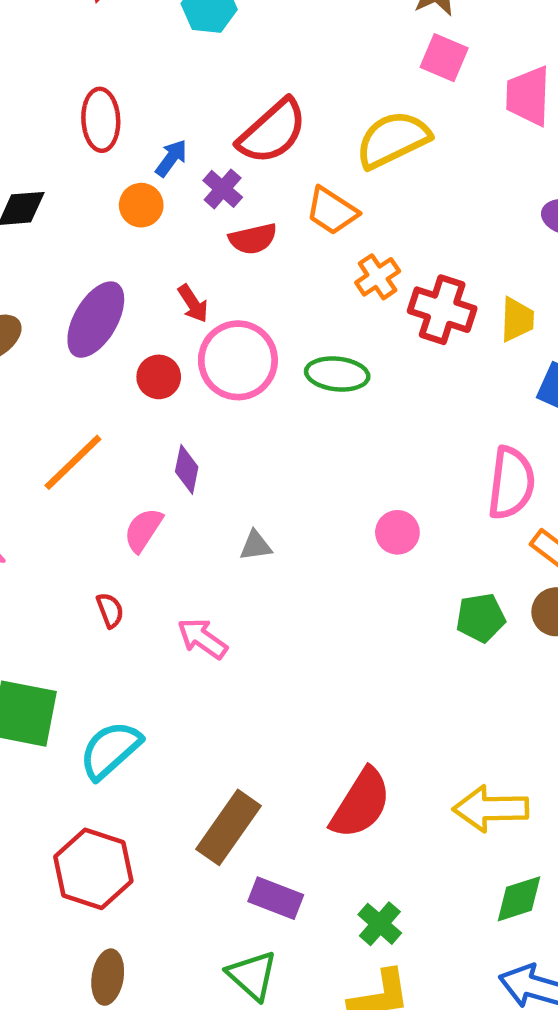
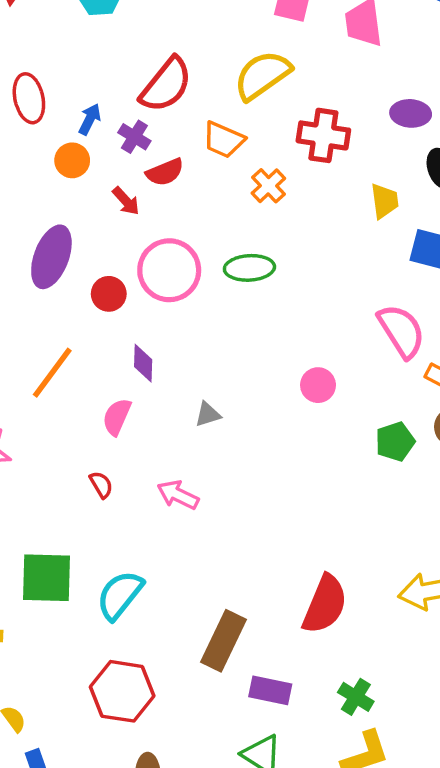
red arrow: (193, 304) -> (126, 201), moved
red cross: (442, 310) -> (323, 135), moved
pink semicircle: (511, 483) -> (401, 331), turned -30

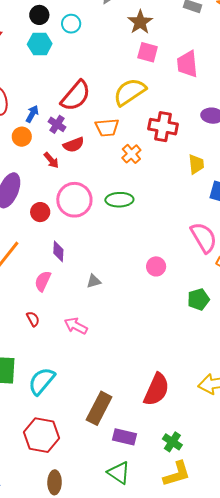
orange trapezoid: (224, 140) -> (107, 127), turned -30

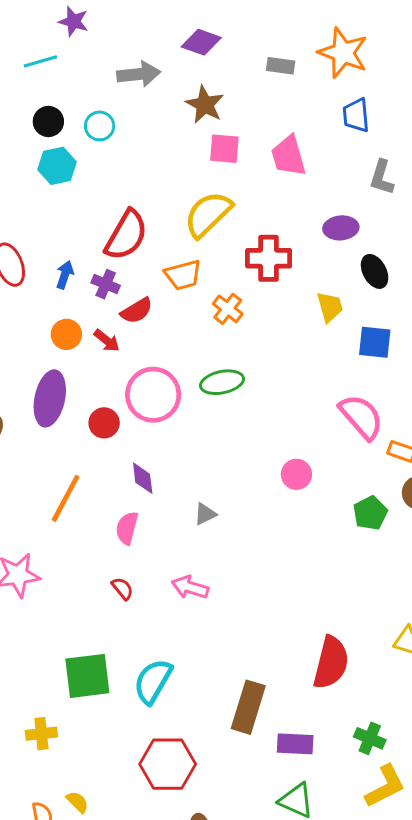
orange circle: (22, 137) -> (66, 334), moved

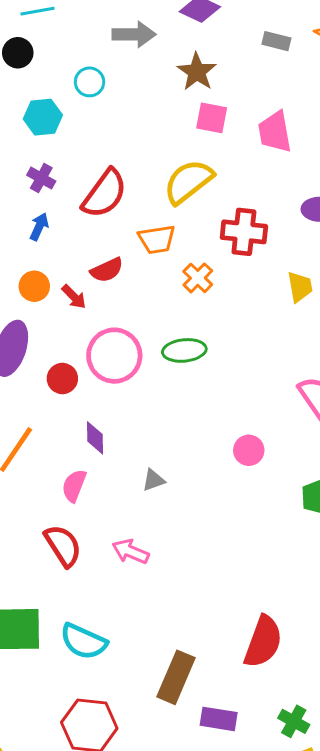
black circle: (48, 121) -> (18, 53), moved
purple cross: (106, 284) -> (41, 178), moved
red semicircle: (122, 589) -> (63, 546), size x1.8
cyan semicircle: (153, 681) -> (83, 641), turned -102

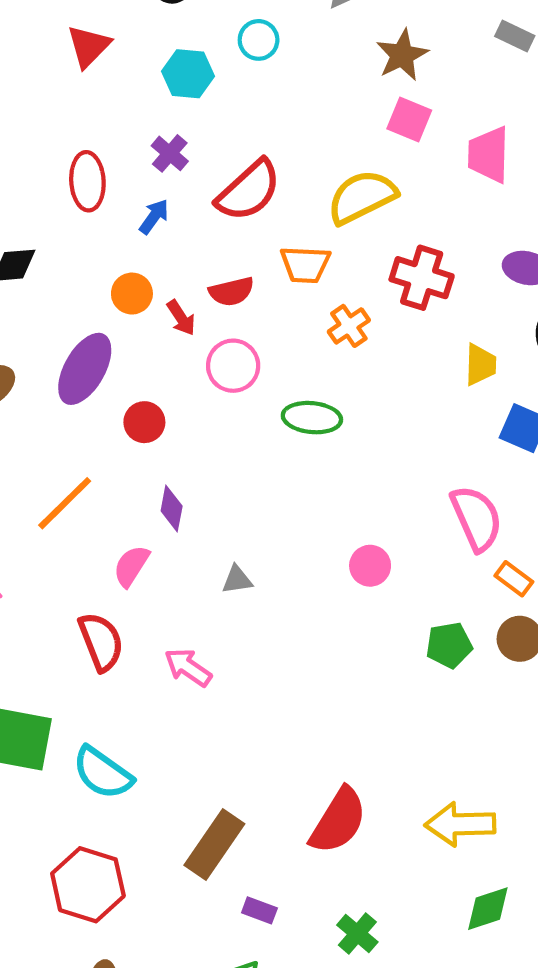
pink circle: (114, 356) -> (233, 366), moved, size x0.7
purple rectangle: (219, 719) -> (259, 910), size x0.7

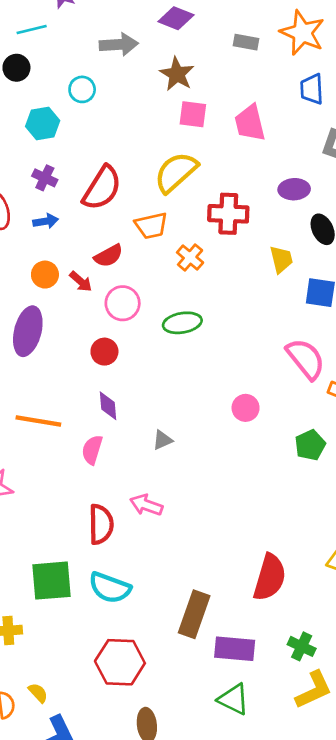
blue arrow: (154, 217) -> (46, 221), turned 60
red circle: (144, 422) -> (104, 352), moved
orange line: (65, 503) -> (38, 421), turned 69
red semicircle: (101, 642) -> (101, 524), moved, turned 36
purple rectangle: (259, 910) -> (235, 649), size x1.8

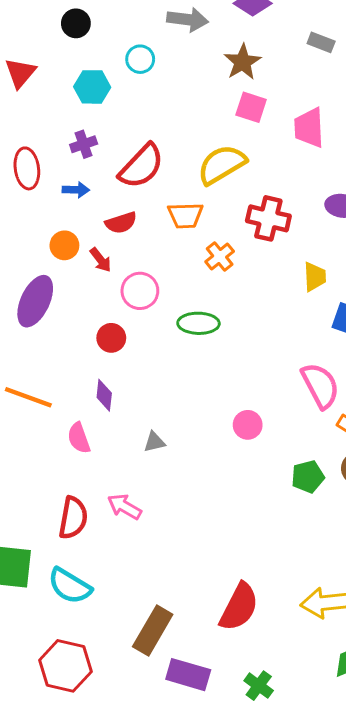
purple cross: (45, 178) -> (84, 144), turned 35
red semicircle: (109, 256) -> (121, 223), moved
pink semicircle: (92, 450) -> (79, 438), turned -48

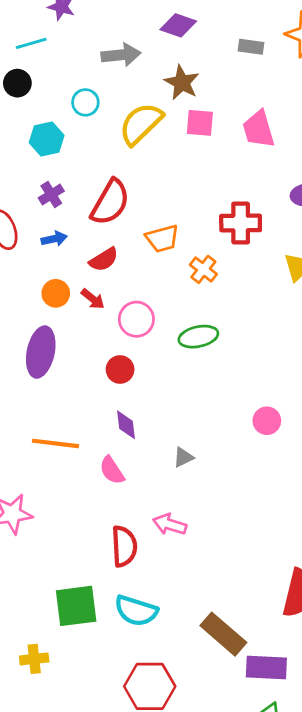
yellow semicircle: (222, 165) -> (141, 124), moved
brown rectangle: (153, 630) -> (223, 634), turned -66

